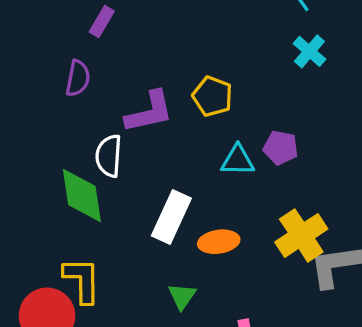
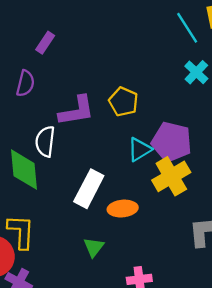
purple pentagon: (281, 148) -> (172, 142), size x1.6
cyan triangle: (238, 160) -> (140, 150), turned -35
yellow cross: (301, 235) -> (171, 176), moved

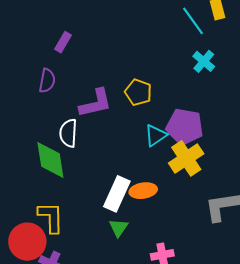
white rectangle: (89, 189) -> (117, 194), moved

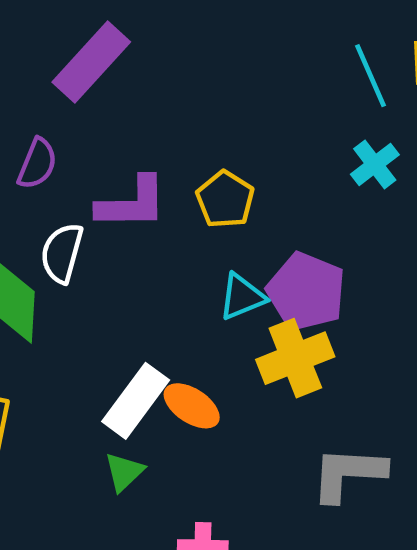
purple rectangle: (63, 42) -> (91, 62), size x1.8
purple semicircle: (47, 81) -> (37, 164), moved
orange ellipse: (143, 191) -> (192, 406), turned 30

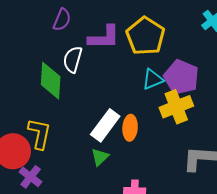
yellow pentagon: (225, 199) -> (145, 36), size x1.5
orange ellipse: (192, 406) -> (130, 128), turned 60

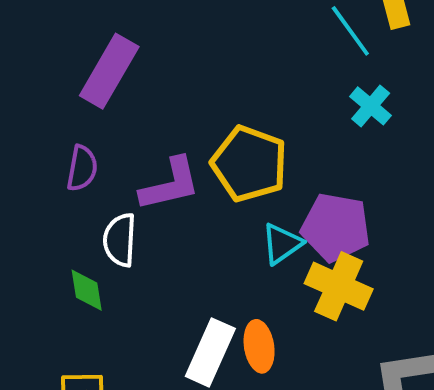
green diamond: (51, 81) -> (87, 290), size x0.6
yellow cross: (176, 107) -> (339, 286), turned -32

